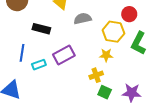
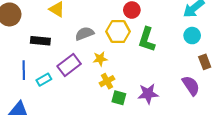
gray semicircle: (83, 19) -> (84, 34), moved
yellow star: (106, 55) -> (100, 59), moved

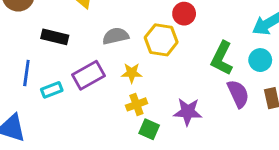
green L-shape: (147, 39) -> (222, 58), moved
purple semicircle: (191, 86) -> (238, 94), moved
purple star: (148, 94) -> (188, 112), moved

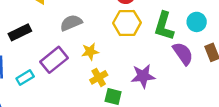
black rectangle: (55, 37) -> (20, 32), turned -30
yellow hexagon: (161, 40) -> (127, 23), moved

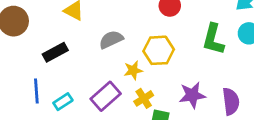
yellow hexagon: (127, 23) -> (159, 50), moved
purple semicircle: (183, 54) -> (231, 101), moved, turned 30
purple rectangle: (54, 60) -> (106, 96), moved

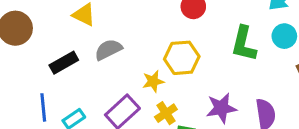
gray semicircle: (111, 40) -> (108, 50), moved

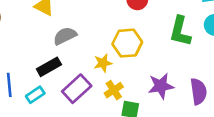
black rectangle: (64, 63) -> (49, 67), moved

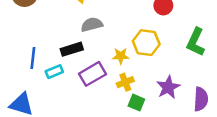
purple star: (161, 86) -> (168, 87), turned -30

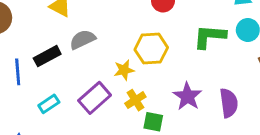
green L-shape: (196, 42) -> (210, 36), turned 80
black rectangle: (72, 49) -> (47, 56), moved
blue line: (33, 58) -> (18, 72), moved

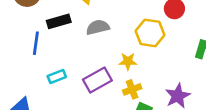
yellow hexagon: (151, 49) -> (150, 33), moved
black rectangle: (47, 56) -> (59, 21), moved

